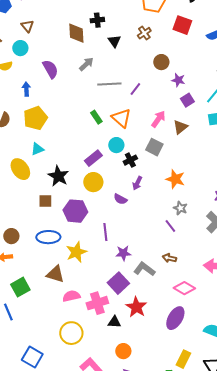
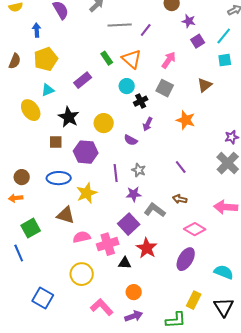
brown triangle: (180, 127) -> (205, 85), moved
purple rectangle: (93, 158) -> (83, 80), moved
gray star: (180, 208) -> (139, 170), moved

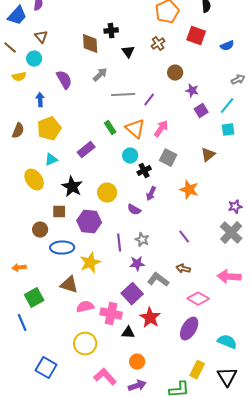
pink arrow: (169, 60) -> (161, 129), moved
brown circle: (22, 177) -> (40, 230), moved
pink cross: (108, 244) -> (111, 314), turned 30

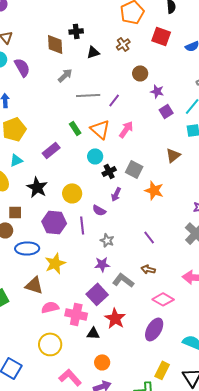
black triangle: (128, 52) -> (93, 52), turned 48
purple semicircle: (64, 80) -> (22, 67), moved
gray square: (168, 158) -> (134, 169), moved
brown square: (59, 212) -> (15, 212), moved
purple line: (119, 243) -> (82, 225), moved

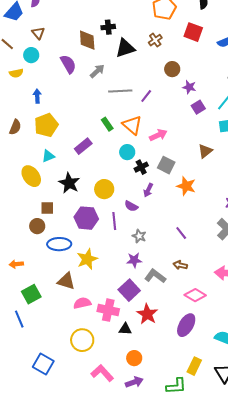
black triangle: (93, 52) -> (125, 48), size x1.5
purple semicircle: (22, 67) -> (68, 64), moved
pink arrow: (126, 129) -> (158, 135), moved, turned 30

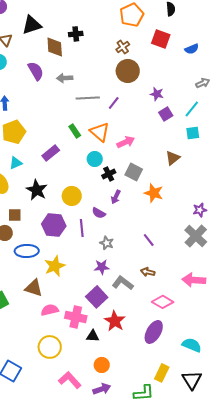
black triangle: (125, 48) -> (32, 25), moved
brown circle: (172, 69) -> (128, 71), moved, size x1.5
gray arrow: (97, 71) -> (65, 78), turned -140

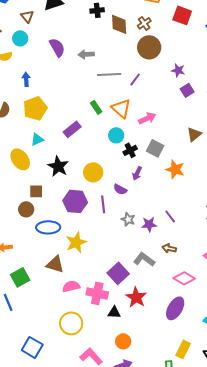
brown diamond: (55, 47) -> (119, 24), moved
purple star: (102, 267) -> (149, 224), moved

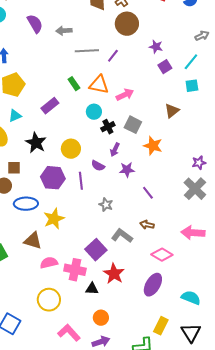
orange triangle: (121, 108) -> (99, 85), turned -30
gray star: (128, 219) -> (106, 205), moved
purple star: (149, 224) -> (127, 170), moved

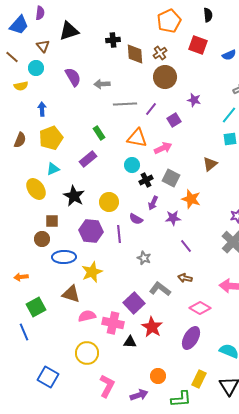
purple square: (165, 67) -> (174, 120), moved
green rectangle: (74, 84) -> (99, 133), moved
purple star: (127, 170) -> (173, 218), moved
orange circle: (101, 318) -> (158, 376), moved
pink L-shape: (69, 333) -> (107, 386), turned 70

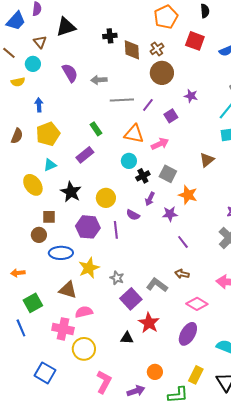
gray star: (144, 258) -> (117, 278), moved
pink cross: (113, 323) -> (63, 329), moved

